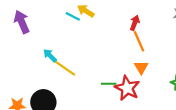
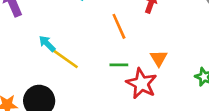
orange line: (139, 41) -> (119, 26), moved
green line: (109, 84) -> (119, 65), moved

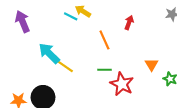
cyan arrow: (47, 44) -> (49, 53), size x1.6
orange triangle: (159, 58) -> (152, 65), moved

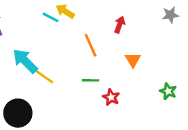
orange triangle: (152, 65) -> (133, 60), moved
red star: (122, 84) -> (111, 97), size x0.6

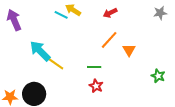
red arrow: (120, 25) -> (110, 13), moved, turned -136
orange line: (91, 45) -> (109, 40), moved, turned 66
red star: (111, 97) -> (96, 86), moved

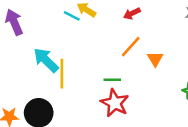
yellow line: (53, 62) -> (62, 74), turned 55
red star: (96, 86) -> (115, 103), size x1.6

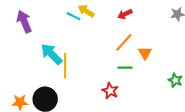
green line: (112, 80) -> (125, 68), moved
red star: (115, 103) -> (110, 91), size x0.7

